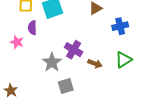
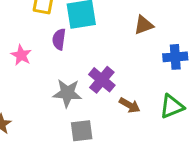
purple semicircle: (32, 28) -> (59, 39), moved
gray star: (52, 62) -> (67, 93), turned 30

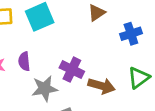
purple semicircle: (59, 39) -> (24, 61), moved
brown arrow: (130, 105) -> (102, 86), size x1.4

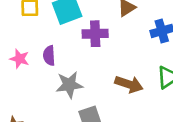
purple cross: (72, 70) -> (95, 34), moved, turned -30

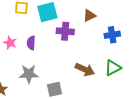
gray star: (69, 85) -> (29, 74), moved

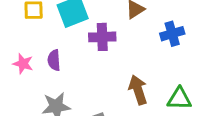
green triangle: (113, 68) -> (179, 99), moved, turned 36
brown arrow: (85, 70) -> (138, 90), turned -126

